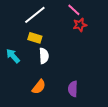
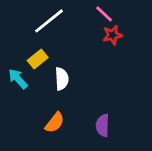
yellow rectangle: (35, 38) -> (38, 59), moved, turned -56

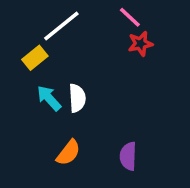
yellow rectangle: (38, 59) -> (35, 58), moved
cyan arrow: (18, 79) -> (49, 98), moved

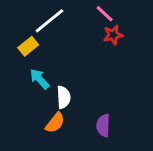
white semicircle: (77, 98) -> (64, 97), moved

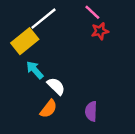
yellow rectangle: (28, 46) -> (25, 41), size x1.5
white semicircle: (64, 97) -> (56, 86), turned -42

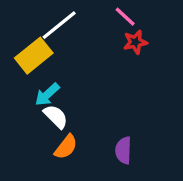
cyan arrow: (35, 70) -> (47, 94), turned -90
white semicircle: (56, 86) -> (56, 116), moved

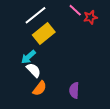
red star: (135, 42) -> (90, 17), moved
yellow rectangle: (34, 56) -> (44, 34), moved

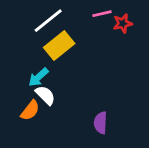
pink line: (75, 10) -> (102, 14), turned -56
orange semicircle: (40, 88) -> (30, 110), moved

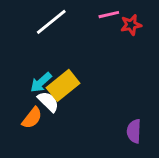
yellow rectangle: (59, 45) -> (63, 85), moved
purple semicircle: (101, 123) -> (134, 131), moved

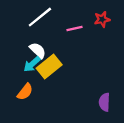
pink line: (109, 15) -> (74, 29), moved
white semicircle: (48, 102) -> (38, 50), moved

